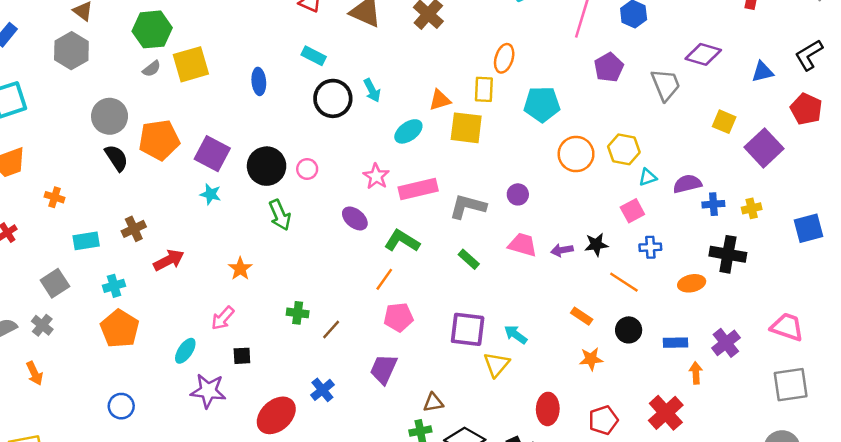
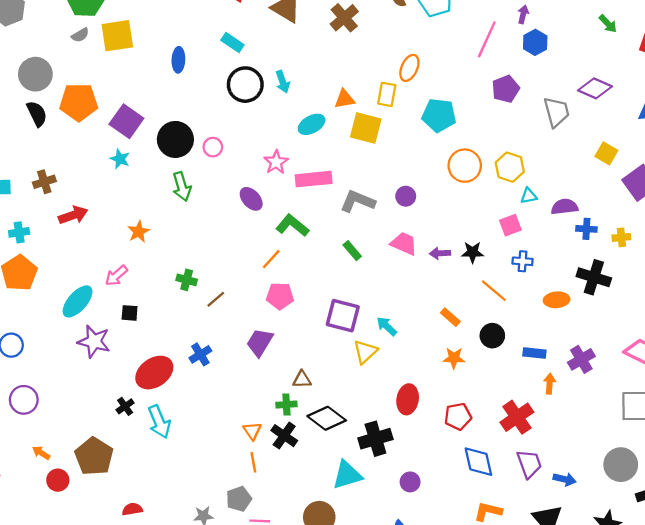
cyan ellipse: (185, 351) -> (78, 301), size x1.4

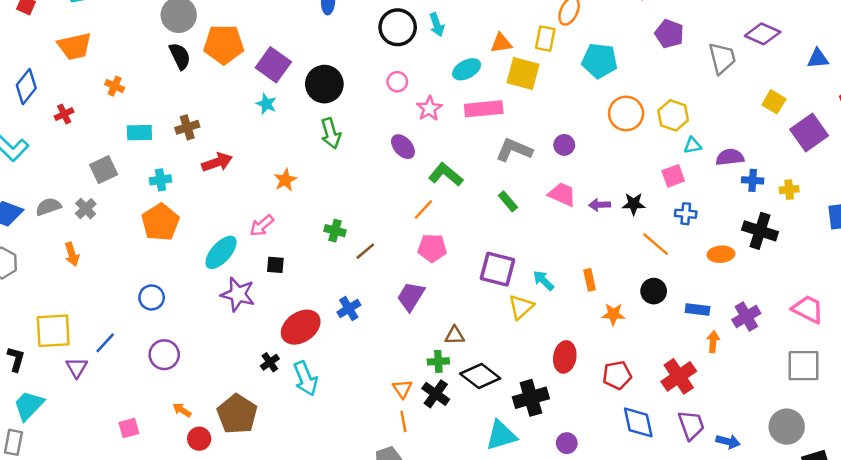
purple pentagon: (506, 89) -> (669, 34), turned -30
pink circle: (213, 147) -> (397, 82), moved
pink rectangle: (314, 179) -> (484, 109), moved
orange rectangle: (450, 317) -> (590, 280), moved, turned 36

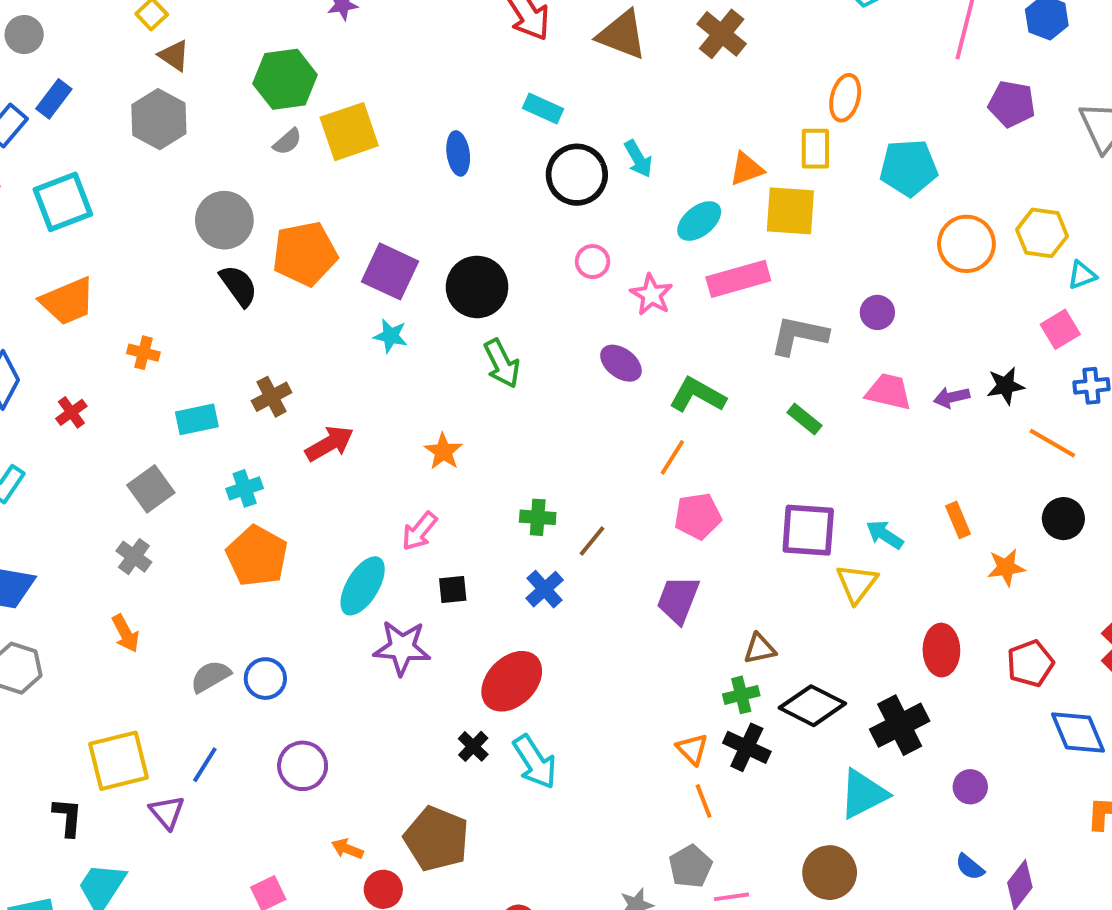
gray semicircle: (48, 207) -> (210, 676), moved
blue cross: (349, 309) -> (545, 589), moved

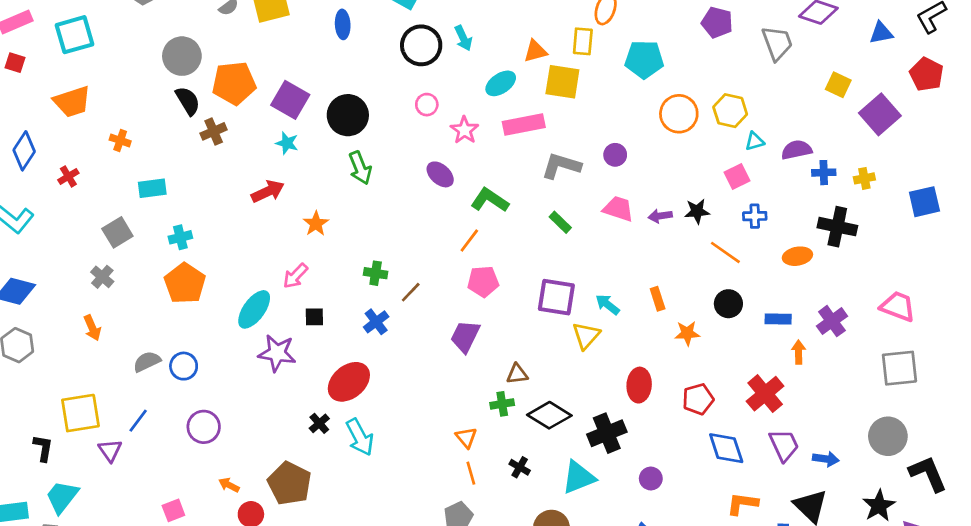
brown cross: (272, 397) -> (214, 131), moved
red arrow: (329, 444) -> (268, 191), moved
black cross: (747, 747) -> (520, 467), moved, size x0.7

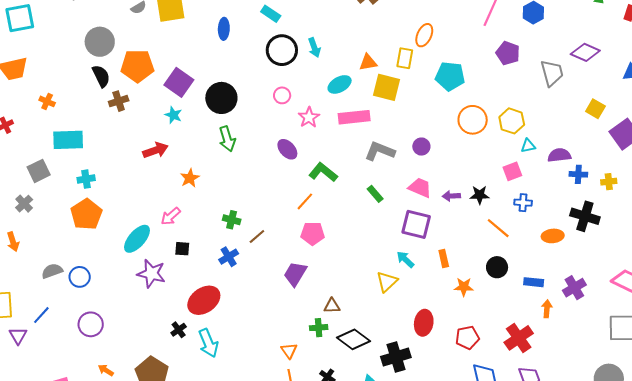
cyan rectangle: (152, 188) -> (68, 140), size x1.4
purple square: (556, 297) -> (416, 224), moved

